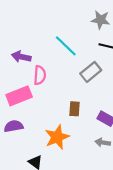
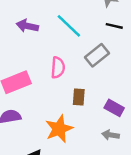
purple arrow: (21, 57) -> (27, 26), moved
pink semicircle: (40, 75) -> (58, 68), moved

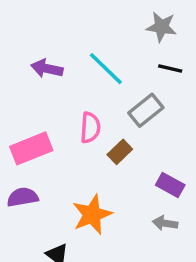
brown rectangle: (79, 97) -> (120, 152), moved, turned 42

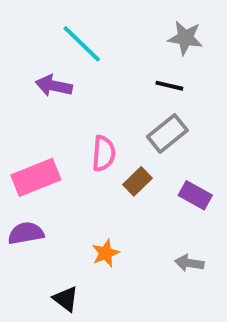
cyan line: (106, 69) -> (82, 44), moved
black line: (170, 69) -> (169, 86), moved
purple rectangle: (170, 185) -> (195, 195), moved
orange star: (92, 214) -> (106, 253), size x0.6

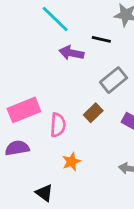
purple arrow: (54, 86) -> (71, 53), moved
black line: (169, 86) -> (101, 39), moved
pink semicircle: (104, 153) -> (58, 125), moved

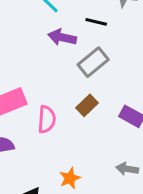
gray rectangle: (114, 80) -> (93, 62), moved
orange star: (71, 162) -> (70, 178), moved

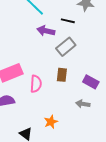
brown rectangle: (87, 105) -> (62, 75), turned -40
gray arrow: (127, 169) -> (83, 104), moved

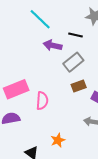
brown rectangle: (62, 75) -> (79, 86), moved, turned 64

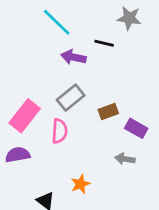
gray rectangle: (73, 62) -> (71, 98), moved
pink rectangle: (16, 89) -> (25, 116), turned -30

